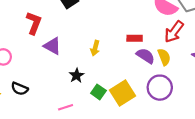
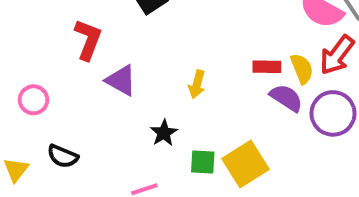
yellow semicircle: (164, 57) -> (302, 69), moved
purple circle: (160, 88) -> (333, 113), moved
green square: (98, 92) -> (203, 162), turned -32

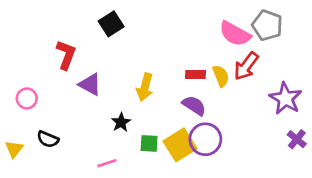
yellow arrow: (197, 84) -> (145, 87), size x1.4
purple semicircle: (286, 98) -> (194, 105), moved
purple circle: (333, 113) -> (205, 139), moved

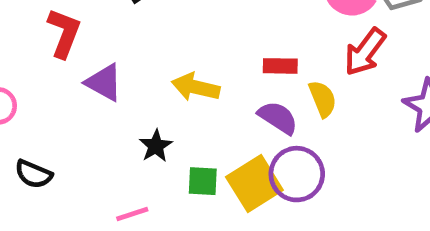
yellow semicircle: (221, 76) -> (323, 99), moved
yellow arrow: (145, 87) -> (196, 87), turned 88

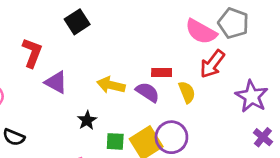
purple semicircle: (278, 118) -> (148, 92), moved

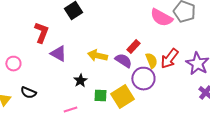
red arrow: (212, 64) -> (169, 59), moved
red rectangle: (162, 72) -> (133, 47), turned -48
purple circle: (171, 137) -> (143, 79), moved

